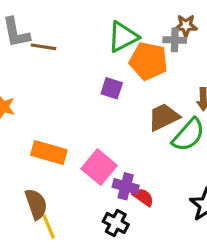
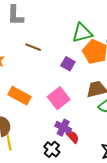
brown line: (44, 47) -> (33, 47), moved
pink square: (99, 167) -> (59, 98), moved

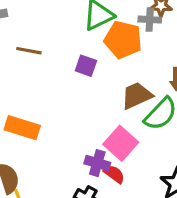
pink square: (59, 98) -> (121, 143), moved

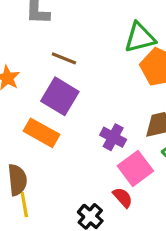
purple square: (86, 66) -> (60, 96), moved, size x1.6
purple cross: (97, 163) -> (113, 137), moved

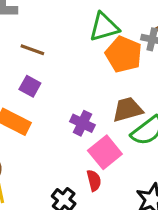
purple square: (60, 96) -> (30, 86), size x0.6
red semicircle: (123, 197) -> (94, 180), turned 30

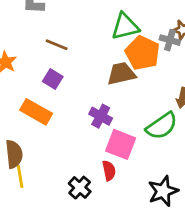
brown trapezoid: (128, 109) -> (121, 74), moved
pink square: (105, 152) -> (121, 144), turned -32

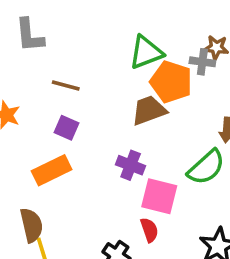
orange rectangle: (36, 112) -> (52, 170), turned -48

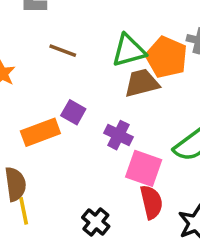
green triangle: (146, 52) -> (129, 51), moved
purple square: (67, 128) -> (73, 112), moved
red semicircle: (149, 230) -> (151, 202), moved, size x1.4

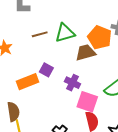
brown line: (63, 51) -> (40, 34), turned -35
green triangle: (129, 51) -> (65, 33), moved

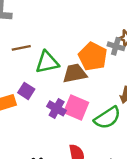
green triangle: (65, 33) -> (47, 62), moved
pink square: (87, 102) -> (76, 107), moved

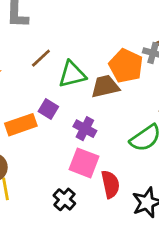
brown line: (21, 48) -> (41, 58), turned -30
pink square: (76, 107) -> (84, 163), moved

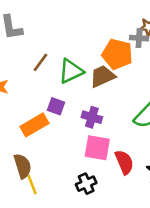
black cross: (64, 199) -> (86, 184), turned 36

